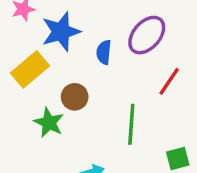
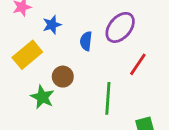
blue star: (61, 32) -> (52, 25), size x0.6

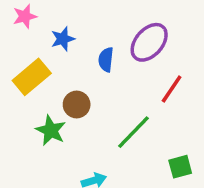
green line: (108, 98) -> (134, 132), turned 40

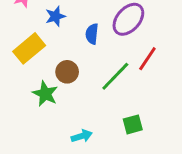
green line: (134, 132) -> (115, 76), moved
green square: (180, 167) -> (133, 124), moved

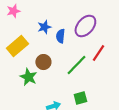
blue star: (55, 16) -> (44, 27), moved
green square: (133, 124) -> (80, 98), moved

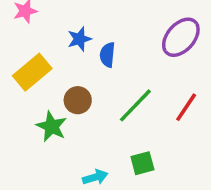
purple ellipse: (85, 26) -> (181, 37), moved
red line: (98, 53) -> (186, 107), moved

